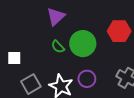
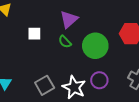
green semicircle: (58, 47) -> (65, 42), moved
white square: (14, 58) -> (34, 34), moved

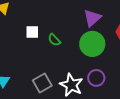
purple triangle: (69, 19) -> (92, 18), moved
green semicircle: (65, 42) -> (54, 40), moved

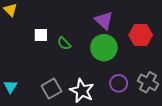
purple triangle: (92, 18) -> (104, 20), turned -36
purple circle: (96, 78) -> (119, 83), moved

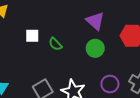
green circle: (104, 48) -> (95, 48), size x0.7

